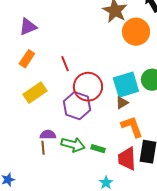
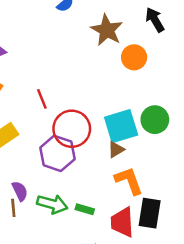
orange circle: (136, 32) -> (134, 57), size x0.7
purple semicircle: (48, 135) -> (20, 191), turned 63

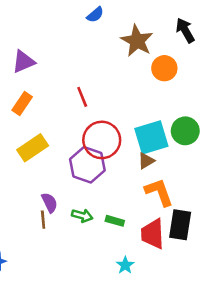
red line: (42, 99) -> (82, 97), moved
green arrow: (52, 204) -> (82, 216), size x0.7

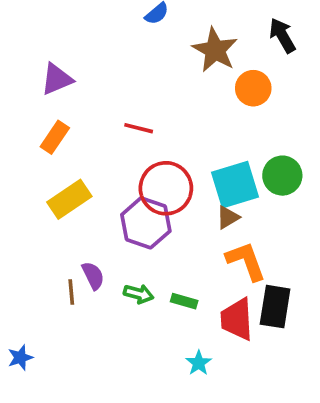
red line: (82, 97) -> (139, 128), turned -54
brown line: (43, 220) -> (71, 292), moved

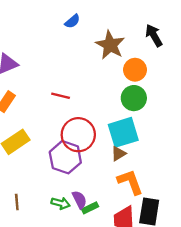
green circle: (282, 176) -> (134, 98), moved
purple semicircle: (93, 276) -> (79, 200), moved
green rectangle: (184, 301) -> (90, 208), turned -42

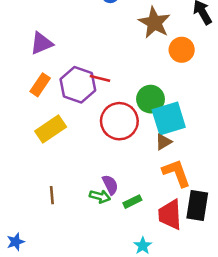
green circle: (134, 98) -> (151, 99), moved
purple hexagon: (65, 157) -> (78, 85), moved
purple semicircle: (79, 200) -> (110, 185), moved

